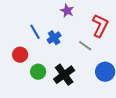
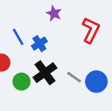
gray line: (85, 46) -> (74, 77), moved
black cross: (64, 75) -> (45, 73), moved

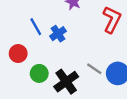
black cross: (45, 73) -> (66, 82), moved

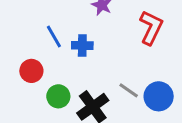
blue cross: (58, 34) -> (82, 45), turned 35

